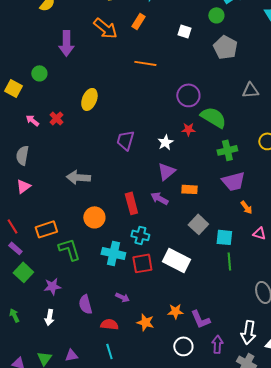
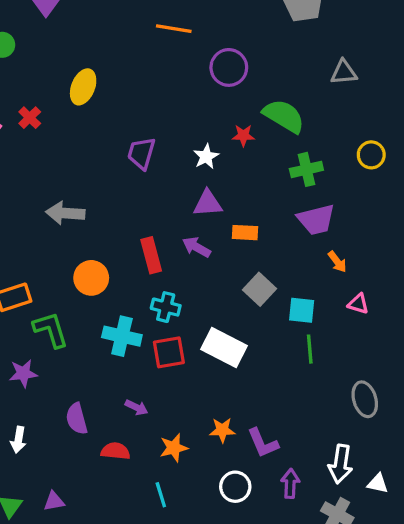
purple circle: (188, 95) -> (229, 67), moved
purple triangle: (166, 171) -> (208, 203), turned 36
purple star: (52, 286) -> (23, 373), moved
orange star: (145, 322) -> (174, 448), turned -30
cyan line: (109, 351) -> (161, 495), moved

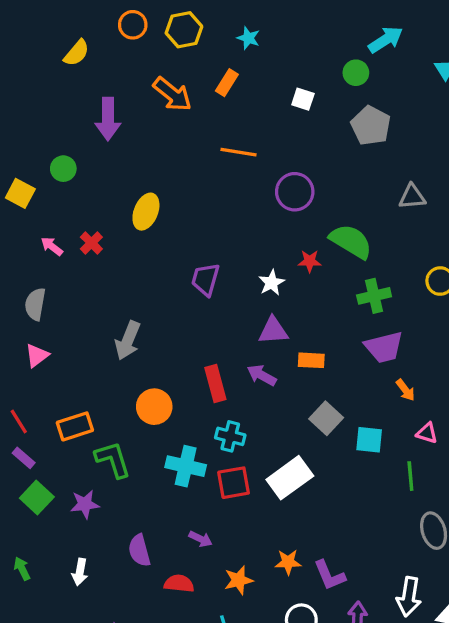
gray arrow: (65, 213) -> (128, 341), turned -72
white rectangle: (224, 347) -> (290, 478), turned -63
green line: (310, 349) -> (410, 476), moved

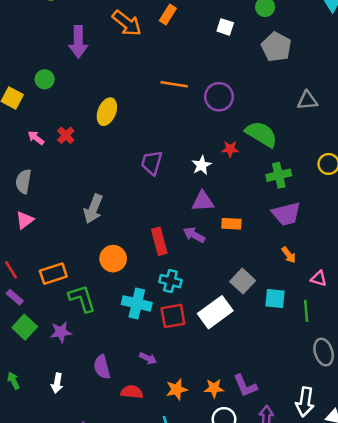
orange line: (239, 152) -> (174, 84), moved
orange arrow: (405, 390) -> (289, 255), moved
gray square: (326, 418) -> (243, 281), moved
cyan square: (369, 440) -> (275, 298), moved
orange star: (288, 562) -> (214, 388), moved

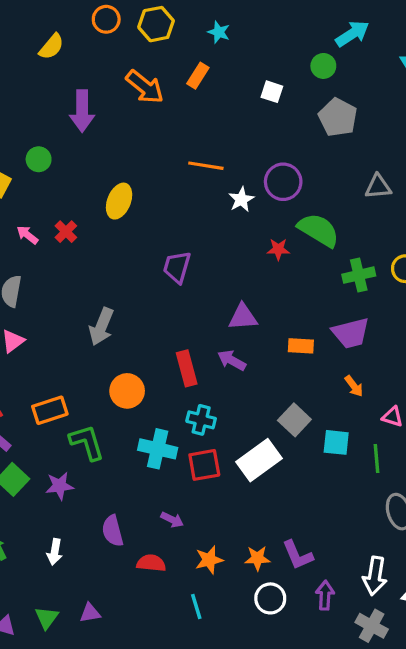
purple circle: (219, 97) -> (283, 182), moved
white star: (202, 165) -> (241, 199), moved
green cross: (279, 175) -> (359, 275), moved
orange rectangle: (231, 224) -> (301, 346), moved

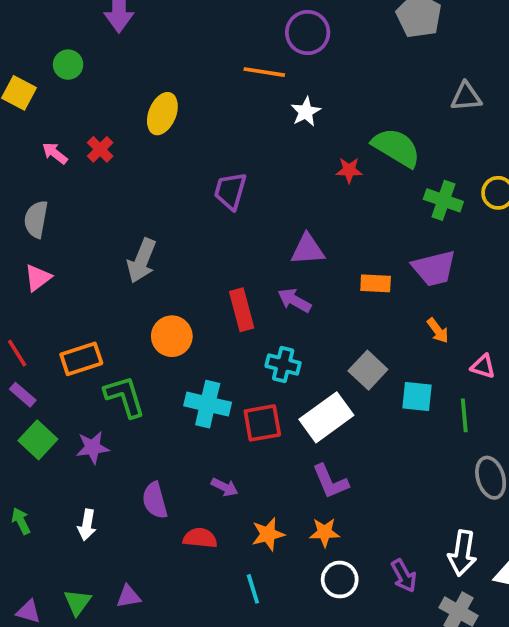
purple circle: (283, 182) -> (308, 32), moved
green cross: (359, 275) -> (443, 200), turned 32
cyan cross: (201, 420) -> (283, 364), moved
purple L-shape: (298, 555) -> (330, 481), moved
purple arrow: (325, 595) -> (404, 576), turned 148

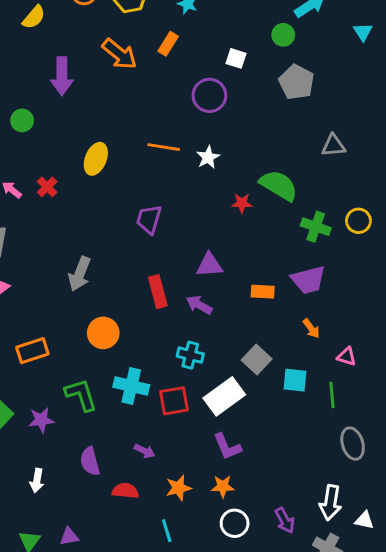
orange line: (264, 72) -> (164, 147), moved
red rectangle: (242, 310) -> (158, 292), moved
green L-shape: (125, 397) -> (81, 395), moved

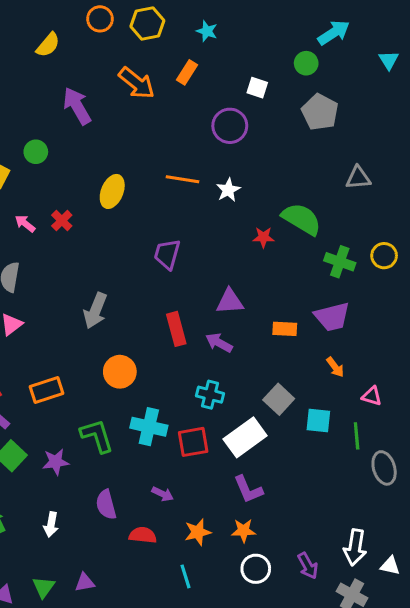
purple arrow: (62, 76) -> (77, 106), turned 150
gray ellipse: (353, 444) -> (384, 468), moved

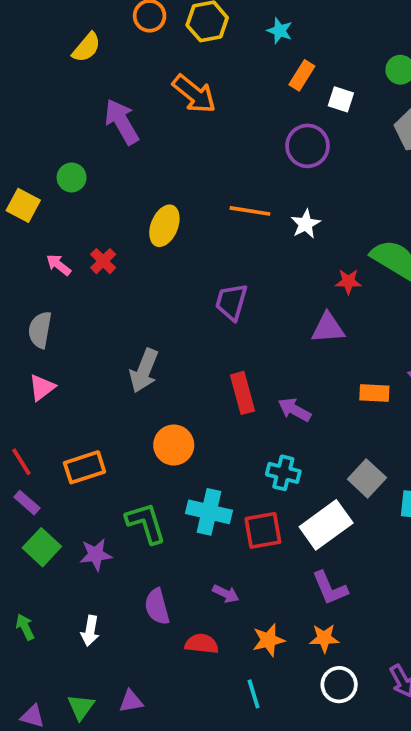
orange rectangle: (187, 72) -> (302, 75), moved
purple triangle: (230, 301) -> (328, 328), moved

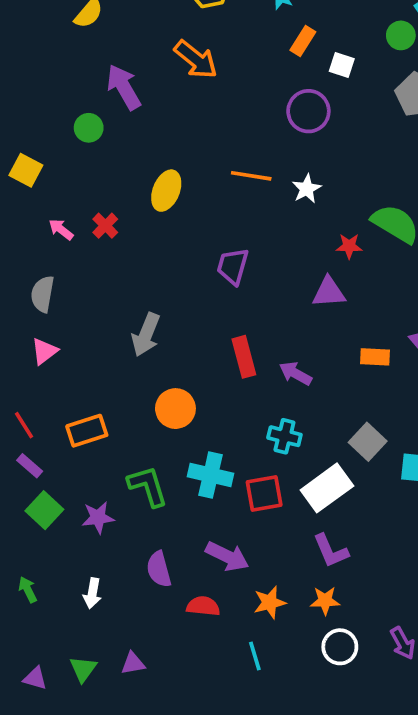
green circle: (72, 177) -> (89, 128), moved
purple arrow: (226, 594) -> (227, 556), size x1.6

